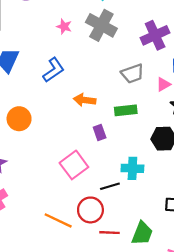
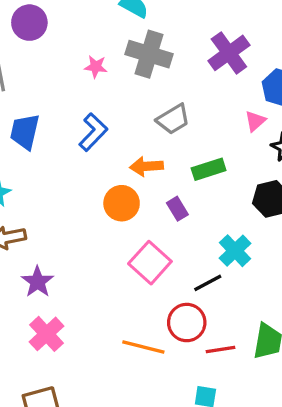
gray trapezoid: (132, 73) -> (173, 119), moved
orange circle: (19, 119) -> (122, 203), moved
cyan cross: (132, 168) -> (235, 251), turned -35

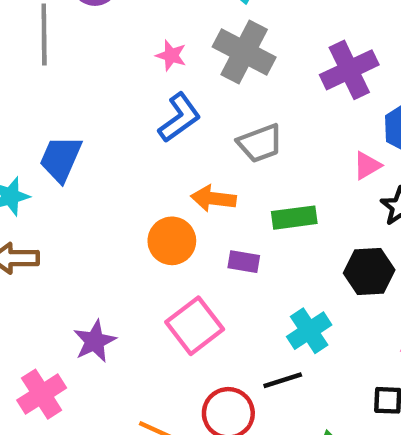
blue trapezoid: (25, 132) -> (61, 159), moved
blue L-shape: (93, 132) -> (179, 118), moved
purple rectangle: (177, 209) -> (244, 262), turned -60
purple star: (37, 282) -> (95, 341), moved
black line: (208, 283) -> (283, 380), moved

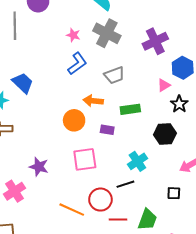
blue trapezoid: (61, 159) -> (23, 83), turned 110
pink square: (195, 326) -> (85, 159), turned 30
purple star: (95, 341) -> (39, 167), turned -30

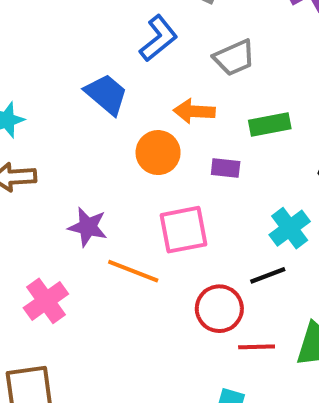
blue trapezoid: (23, 83) -> (106, 94), moved
purple star: (39, 167) -> (88, 227), moved
orange line: (72, 210) -> (133, 271), moved

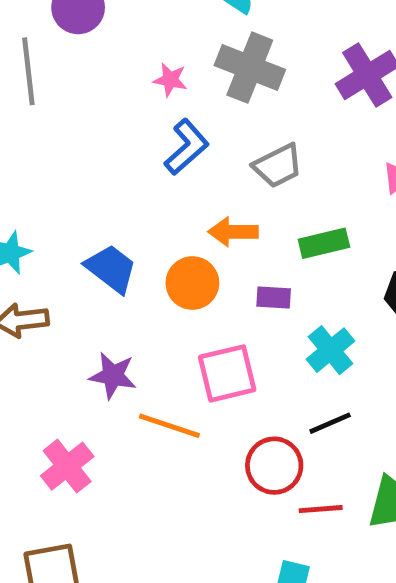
blue trapezoid: (106, 94) -> (111, 269), moved
cyan cross: (290, 228) -> (330, 350), moved

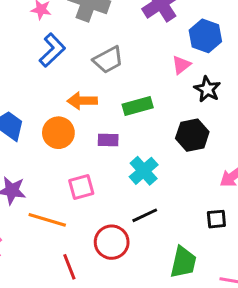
pink square: (227, 373) -> (81, 187), size x0.7
red line: (321, 509) -> (69, 267), moved, turned 75

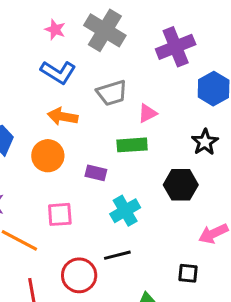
blue L-shape: (52, 50) -> (58, 72), turned 64
pink triangle: (181, 65) -> (147, 113), moved
orange arrow: (82, 101) -> (63, 116), moved

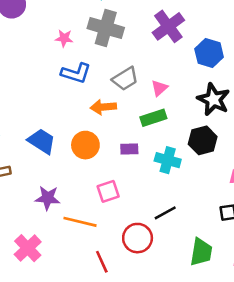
orange arrow: (63, 116) -> (103, 107), moved
black star: (205, 142) -> (213, 99), size x1.4
cyan cross: (125, 211) -> (168, 160), moved, turned -30

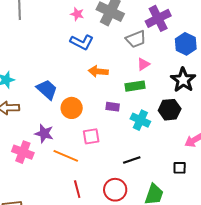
gray trapezoid: (125, 79) -> (136, 39), moved
orange circle: (85, 145) -> (72, 108), moved
red circle: (138, 238) -> (115, 190), moved
pink cross: (28, 248) -> (23, 152), moved, turned -35

